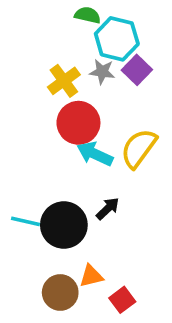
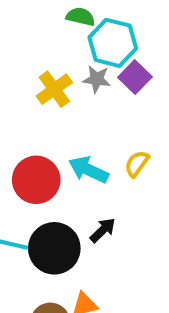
red circle: (78, 123) -> (36, 180), moved
yellow semicircle: (139, 148) -> (137, 164), size x0.6

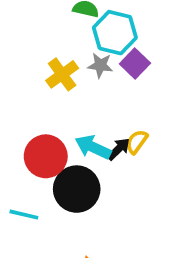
black arrow: (103, 230) -> (119, 149), moved
black circle: (54, 248) -> (77, 189), moved

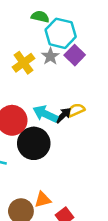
gray star: (100, 65) -> (50, 56), turned 30
yellow semicircle: (137, 142) -> (76, 110), turned 30

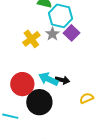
yellow semicircle: (76, 110) -> (87, 98), moved
black arrow: (63, 115) -> (62, 80), turned 56

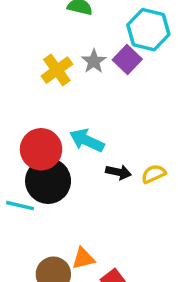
cyan hexagon: (60, 16) -> (148, 30), moved
black arrow: (62, 80) -> (118, 172), moved
black circle: (39, 102) -> (48, 181), moved

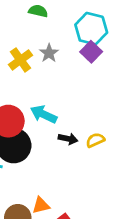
purple square: (127, 60) -> (91, 52), moved

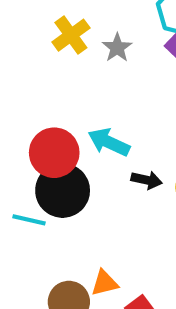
yellow cross: (20, 60) -> (71, 35), moved

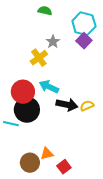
yellow cross: (71, 35) -> (39, 58), moved
black arrow: (147, 180) -> (67, 105), size x1.5

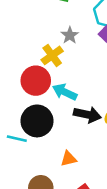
red circle: (23, 92) -> (36, 81), moved
orange triangle: (47, 154) -> (69, 159), moved

